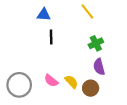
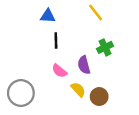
purple semicircle: (99, 67) -> (84, 65), moved
pink semicircle: (51, 81) -> (59, 71), moved

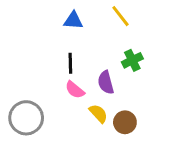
blue triangle: (48, 16) -> (73, 21), moved
black line: (56, 40) -> (70, 63), moved

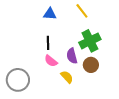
green cross: (132, 60) -> (90, 41), size x1.5
brown circle: (125, 122) -> (91, 65), moved

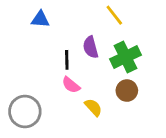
blue triangle: (50, 14) -> (40, 19), moved
purple semicircle: (72, 56) -> (91, 47), moved

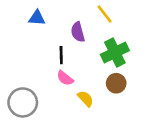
purple semicircle: (91, 47) -> (78, 32), moved

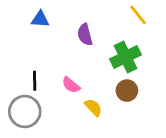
yellow line: (105, 14) -> (138, 15), moved
black line: (61, 55) -> (35, 81), moved

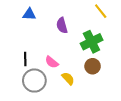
gray circle: (25, 112) -> (34, 81), moved

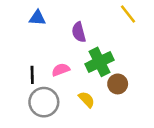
green cross: (92, 42) -> (100, 62), moved
pink semicircle: (52, 62) -> (61, 70), moved, turned 120

